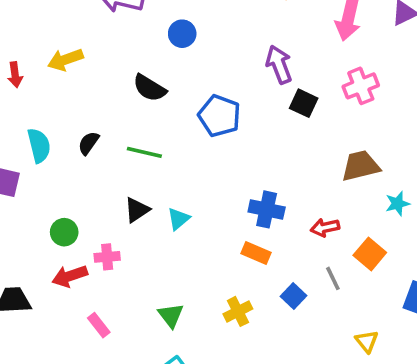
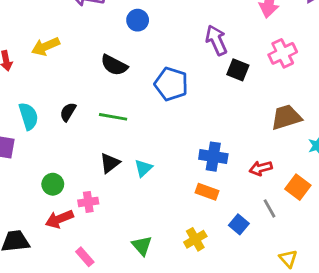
yellow triangle: (367, 341) -> (288, 259), moved

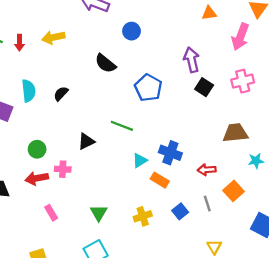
green line: (113, 117) -> (122, 126), moved
cyan triangle: (143, 168) -> (140, 160), moved

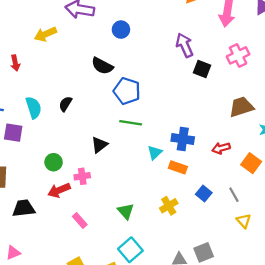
yellow arrow: (53, 37) -> (45, 34), moved
blue pentagon: (148, 88) -> (127, 91), moved
gray line: (207, 203) -> (234, 195), moved

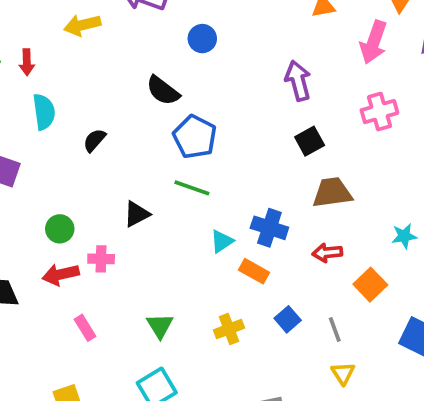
black square: (202, 69) -> (310, 141), moved, turned 30
brown trapezoid: (241, 107) -> (332, 193), moved
cyan semicircle: (34, 108) -> (44, 112), moved

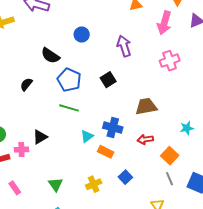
blue circle: (202, 39) -> (82, 35), moved
black semicircle: (94, 140) -> (26, 84), moved
black square: (310, 141) -> (108, 80), moved
black triangle: (137, 214) -> (40, 137), moved
gray line: (335, 329) -> (169, 179), moved

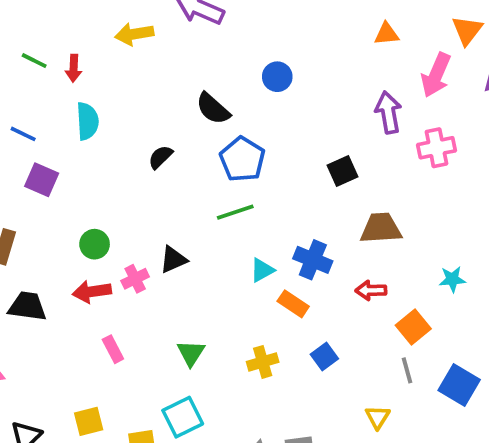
purple arrow: (124, 46) -> (388, 112), moved
black square: (108, 80) -> (342, 171), moved
green line: (69, 108) -> (235, 212), turned -42
pink cross: (21, 150) -> (135, 279), turned -32

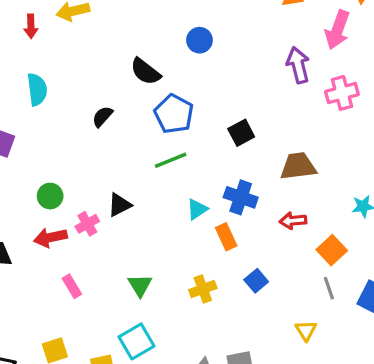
red arrow: (74, 68) -> (31, 26), moved
black square: (342, 171) -> (241, 133), moved
orange rectangle: (293, 304) -> (226, 237), turned 35

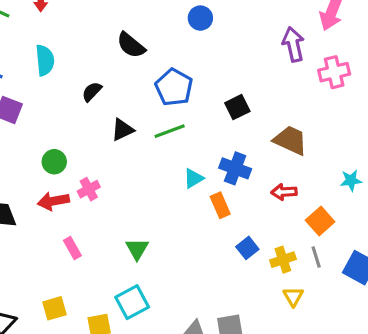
black semicircle: (145, 72) -> (131, 45), moved
black semicircle: (102, 117) -> (92, 92), moved
brown trapezoid: (298, 166) -> (290, 140), turned 30
black triangle: (119, 205) -> (122, 130), moved
yellow cross: (203, 289) -> (283, 260), moved

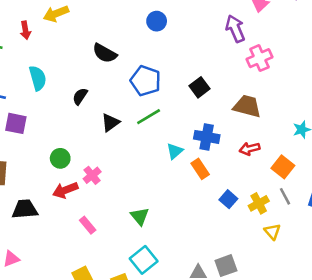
pink cross: (334, 72) -> (260, 58), moved

